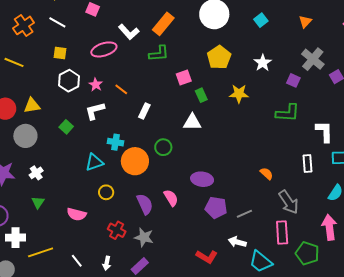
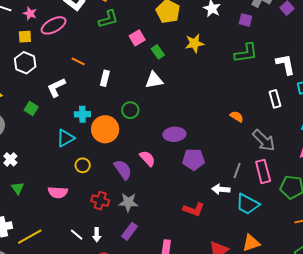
yellow square: (60, 53) -> (25, 37), moved
pink star: (96, 85) -> (30, 13), moved
gray line: (244, 214) -> (237, 171), moved, turned -35
white line: (77, 261) -> (77, 235), moved

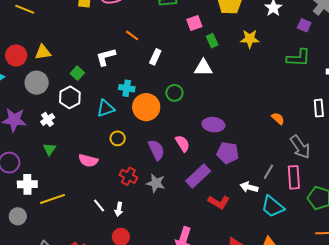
white hexagon: (25, 63) -> (70, 97), moved
purple rectangle: (130, 231) -> (198, 176), moved, size x1.4

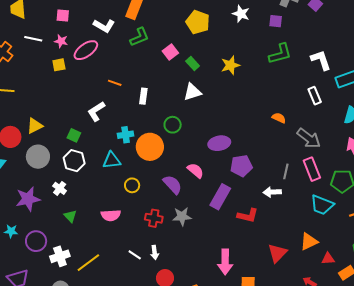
yellow star: (250, 39) -> (230, 65), moved
cyan triangle: (106, 108) -> (112, 160), turned 30
cyan trapezoid: (273, 207) -> (322, 205), moved

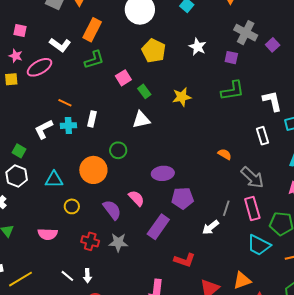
cyan cross: (126, 135) -> (68, 126), moved
white arrow: (272, 192) -> (210, 227), turned -42
red L-shape: (248, 215) -> (185, 260), moved

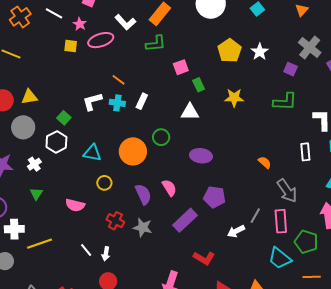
yellow pentagon: (154, 51) -> (229, 51), moved
purple ellipse: (163, 173) -> (201, 156), moved

